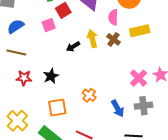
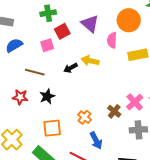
yellow arrow: (92, 39) -> (90, 61), turned -66
brown cross: (113, 39) -> (114, 111), moved
brown line: (16, 52) -> (35, 72), moved
blue arrow: (118, 108) -> (96, 140), moved

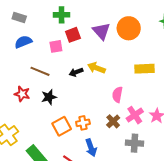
orange circle: (129, 20) -> (129, 28), moved
pink semicircle: (112, 40) -> (117, 95), moved
orange cross: (85, 117) -> (83, 123), turned 32
orange square: (52, 128) -> (62, 126), moved, turned -30

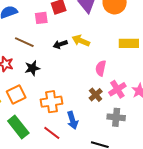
orange cross: (83, 123) -> (52, 102), moved, size x1.5
orange square: (62, 126) -> (16, 94), moved

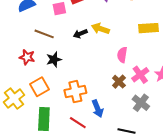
gray cross: (116, 117) -> (141, 103), turned 36
green rectangle: (18, 127) -> (44, 119), turned 45

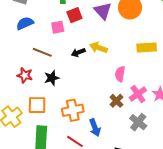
orange square: (40, 87) -> (37, 105), turned 30

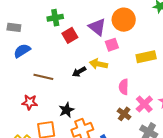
pink square: (58, 27) -> (112, 45), moved
black star: (52, 78) -> (66, 110), moved

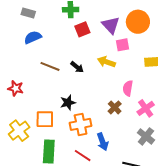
black arrow: (79, 72) -> (77, 67), moved, turned -120
red star: (30, 102) -> (16, 88), moved
brown cross: (124, 114) -> (115, 107), moved

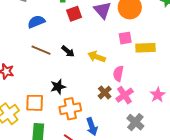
blue semicircle: (33, 37) -> (36, 22), moved
pink square: (122, 45) -> (125, 38), moved
yellow arrow: (106, 62) -> (97, 57), moved
pink cross: (146, 108) -> (125, 95), moved

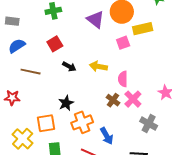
red square: (74, 14) -> (55, 44), moved
blue semicircle: (36, 22) -> (17, 46), moved
yellow rectangle: (146, 48) -> (143, 29), moved
brown line: (41, 50) -> (31, 72), moved

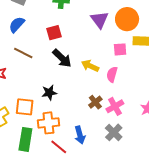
blue semicircle: (17, 46) -> (17, 25), turned -30
black arrow: (69, 67) -> (62, 58), size x1.5
pink semicircle: (123, 79) -> (112, 74), moved
orange cross: (82, 122) -> (48, 123), moved
gray cross: (149, 124) -> (114, 132), moved

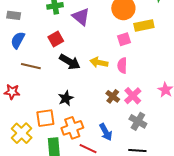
purple triangle: (100, 20) -> (81, 17), moved

